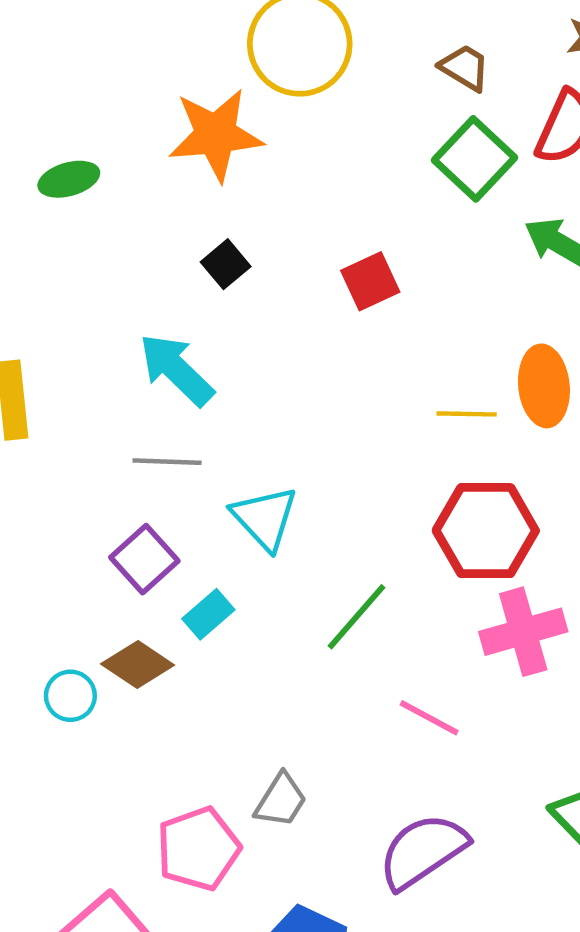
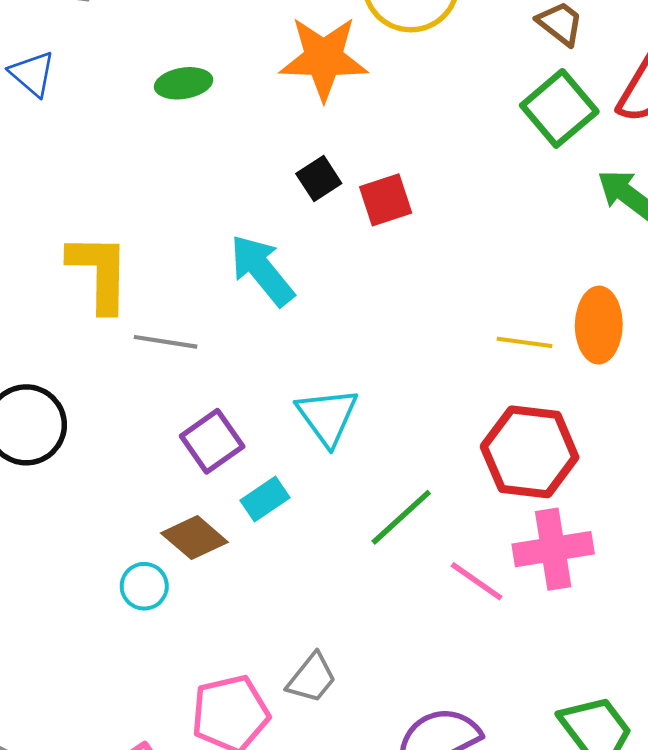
red square: (370, 281) -> (386, 200), moved
gray line: (167, 462) -> (166, 342), moved
cyan circle: (70, 696) -> (144, 586), moved
pink line: (429, 718) -> (477, 581), moved

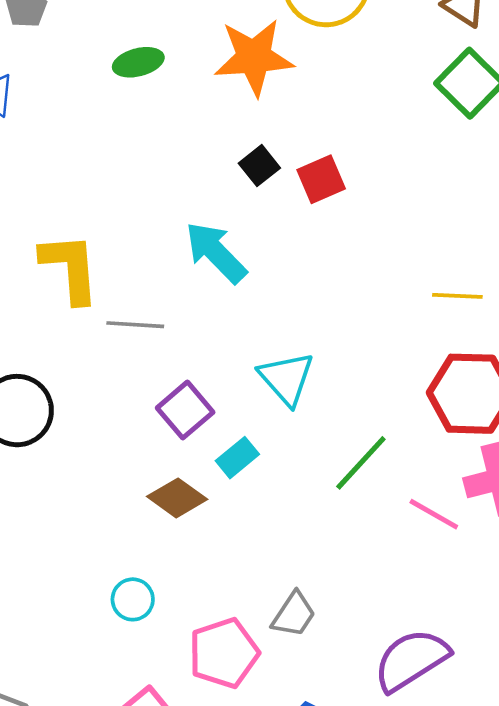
green ellipse: (184, 83) -> (138, 62), moved
cyan circle: (144, 586) -> (133, 599), moved

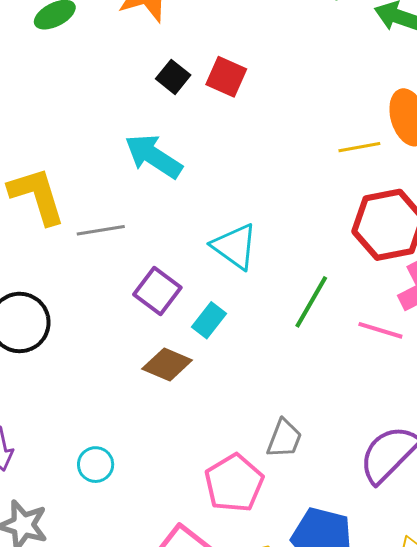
red square: (321, 179) -> (226, 77), turned -30
cyan circle: (133, 599) -> (96, 465), moved

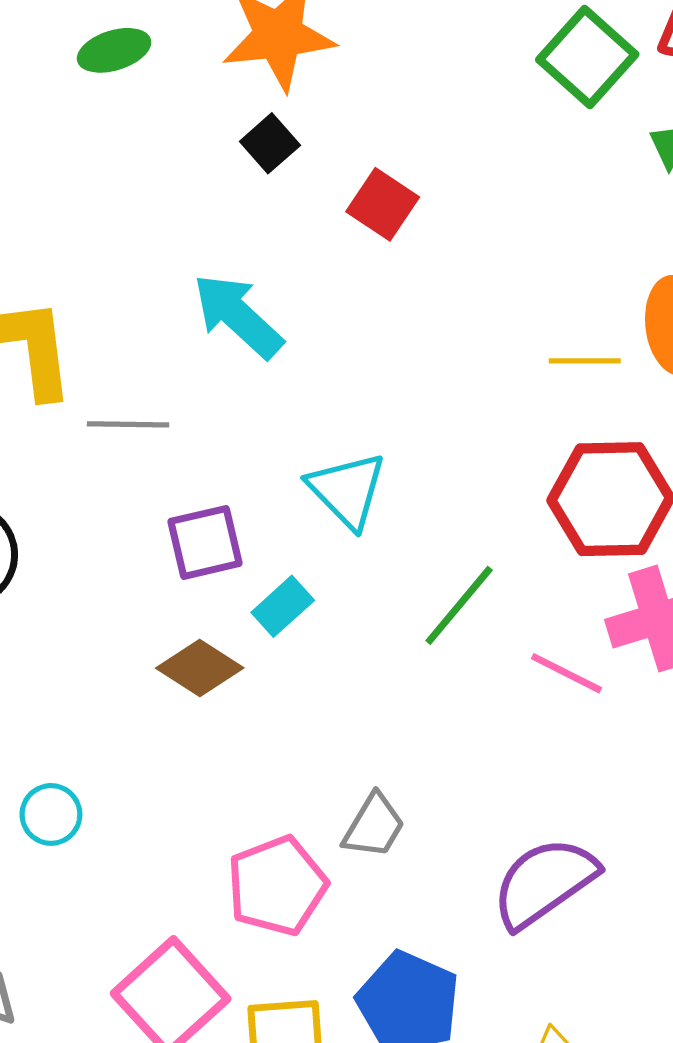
black square: (173, 77) -> (270, 143), moved
purple square: (157, 291) -> (205, 542), turned 30

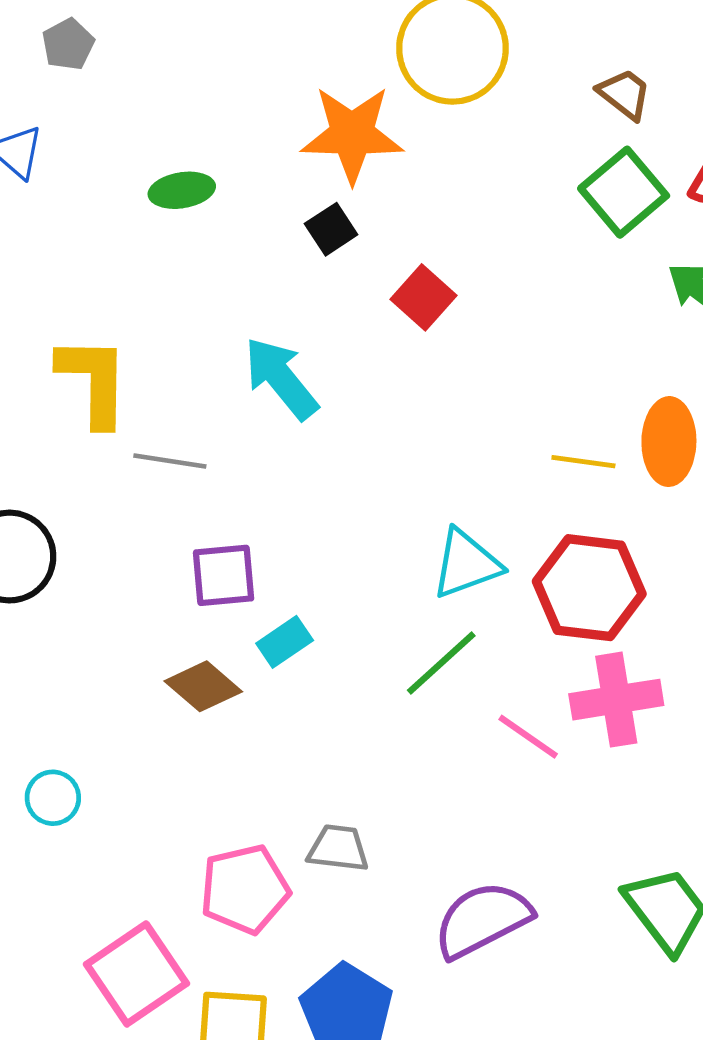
green ellipse: (114, 50) -> (182, 190), moved
cyan triangle: (347, 490) -> (466, 564), moved, turned 46
gray trapezoid: (374, 826) -> (338, 848), turned -122

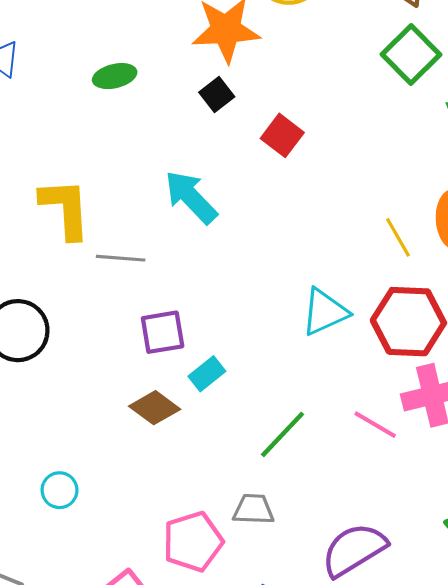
yellow line: (583, 462) -> (398, 237), turned 57
green line: (441, 663) -> (282, 434), moved

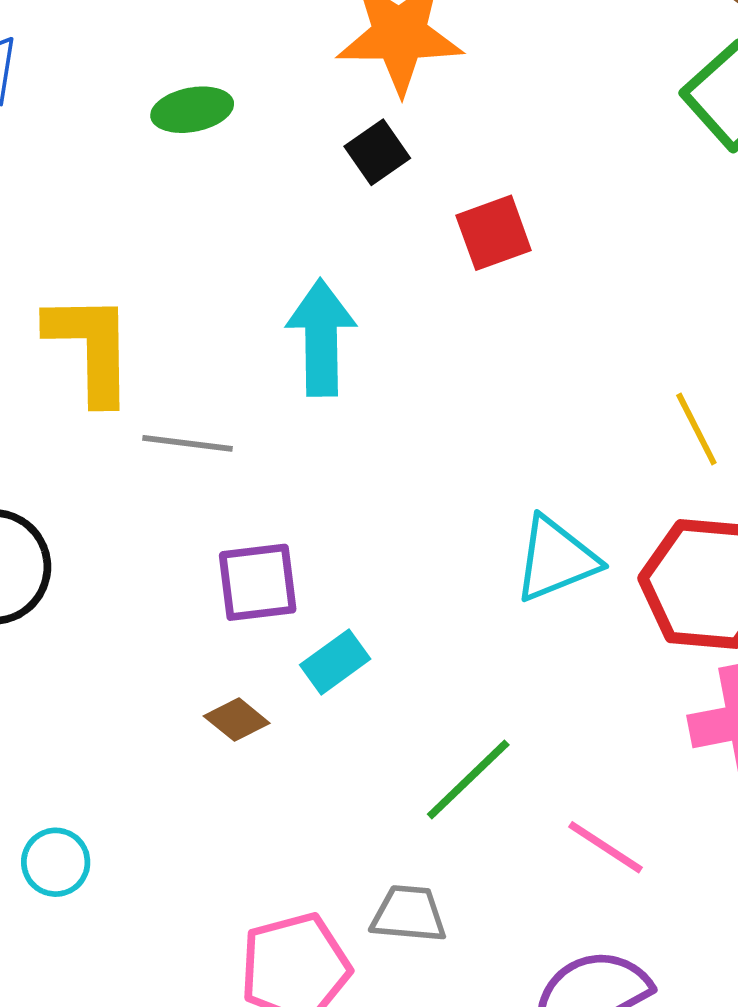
red square: (282, 135) -> (494, 233), turned 30
cyan arrow: (191, 197) -> (321, 338), turned 40
brown diamond: (155, 408) -> (237, 720), size x0.7
pink line: (375, 425) -> (606, 847), moved

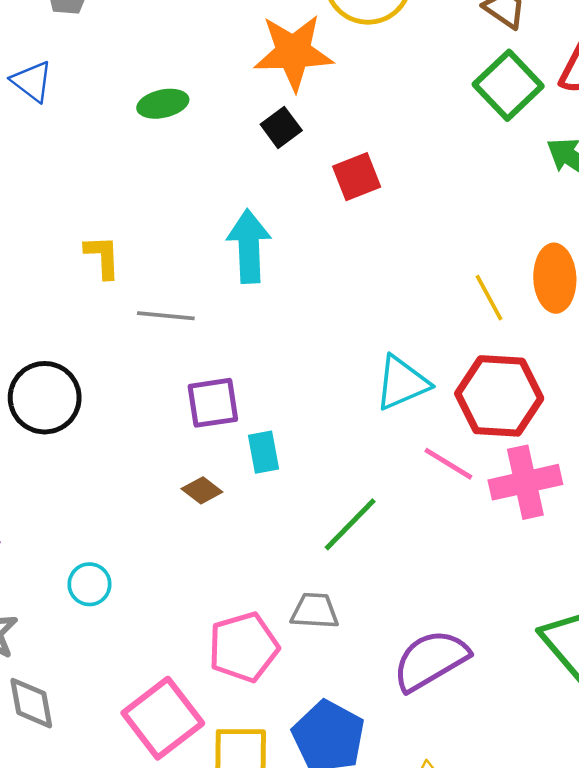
yellow L-shape: (91, 348) -> (103, 257), size x0.6
cyan rectangle: (335, 662) -> (264, 452), turned -63
pink line: (606, 847) -> (448, 464), moved

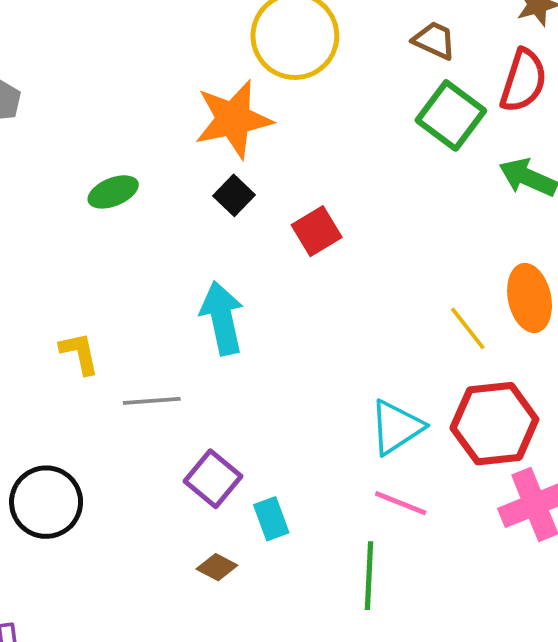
purple square: (213, 403) -> (213, 479), turned -32
pink line: (448, 464) -> (401, 503), moved
green line: (350, 524) -> (369, 576), turned -32

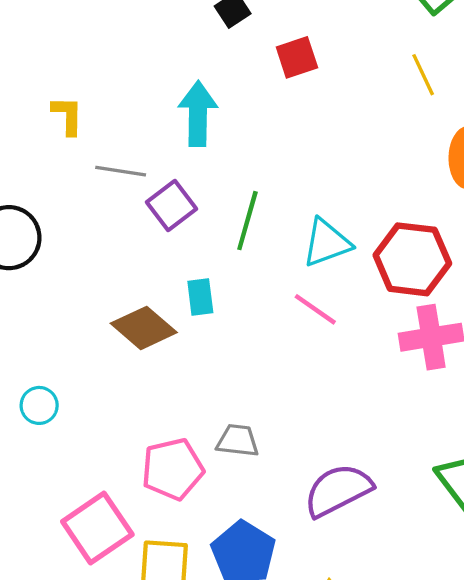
yellow line: (468, 328) -> (423, 75), moved
purple square: (213, 479) -> (171, 205), moved
brown diamond: (217, 567) -> (144, 328), size x1.8
green line: (369, 576) -> (247, 221), moved

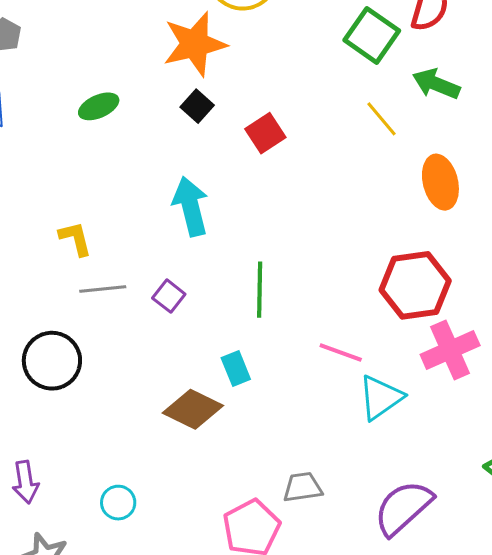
gray line: (121, 171) -> (103, 289), moved
purple square: (171, 205) -> (169, 296), moved, size x0.7
cyan triangle: (327, 243) -> (381, 398), moved

